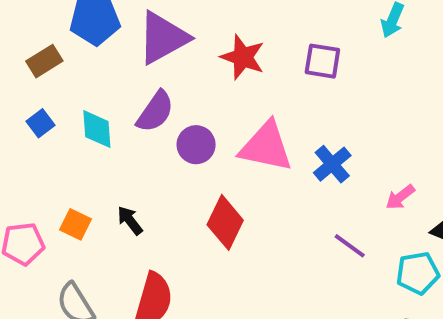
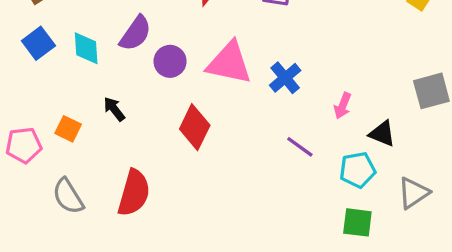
blue square: (40, 123) -> (38, 43), size x1.4
pink arrow: (400, 197) -> (343, 106), turned -30
black arrow: (130, 221) -> (114, 109), moved

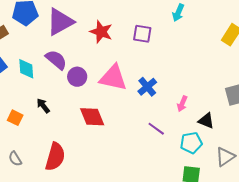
purple semicircle: (135, 33) -> (56, 60), turned -85
red diamond: (195, 127) -> (92, 117), turned -48
gray semicircle: (68, 196) -> (15, 159), size x0.7

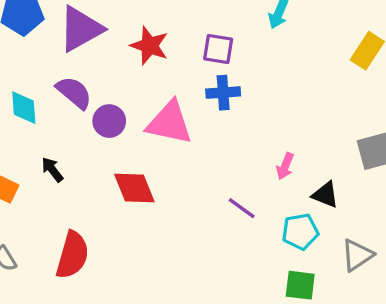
blue cross: (147, 87) -> (223, 93), moved, turned 36

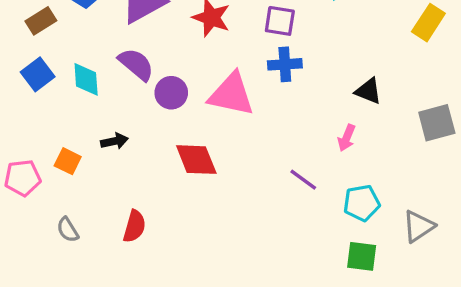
black arrow: (52, 170) -> (114, 141), turned 116
black triangle: (325, 195) -> (368, 91), moved
red semicircle: (72, 255) -> (134, 226), size x0.7

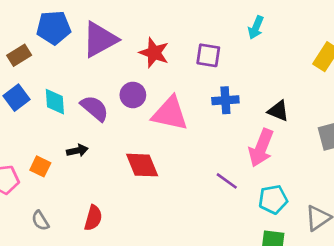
purple semicircle: (136, 64) -> (95, 108), moved
blue cross: (285, 64) -> (225, 100), moved
purple circle: (171, 93) -> (133, 95), moved
pink arrow: (347, 138) -> (261, 148), size x1.8

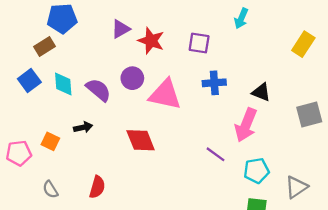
purple triangle: (100, 39) -> (121, 29), moved, size x0.6
brown rectangle: (19, 55) -> (45, 47), moved

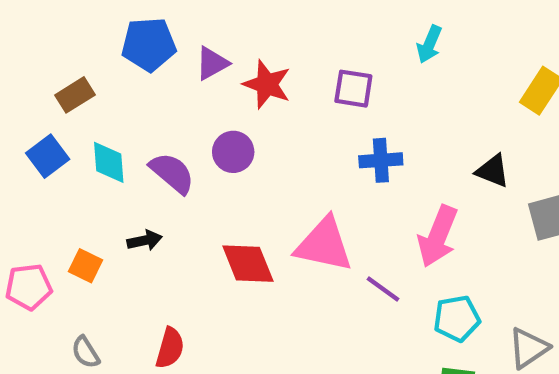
blue pentagon: (62, 18) -> (149, 44), moved
black triangle: (261, 92) -> (493, 171), moved
pink triangle: (165, 95) -> (324, 245), moved

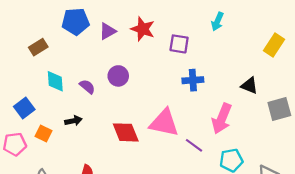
red star: (267, 84) -> (143, 29), moved
blue square: (48, 156) -> (24, 108), moved
purple semicircle: (172, 173) -> (87, 87), size x0.7

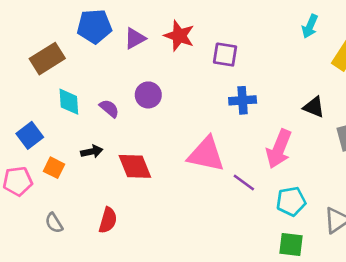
cyan arrow: (217, 22) -> (310, 26), moved
brown rectangle: (38, 47) -> (47, 59), size x1.4
red diamond: (126, 132) -> (135, 166), moved

